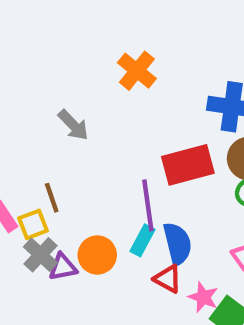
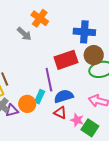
gray arrow: (73, 125) -> (24, 34), moved
cyan rectangle: (142, 240) -> (40, 97), moved
blue semicircle: (177, 244) -> (64, 96), turned -90

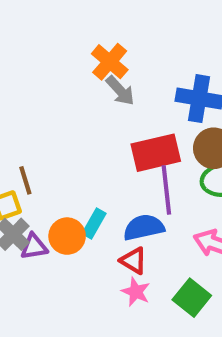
gray arrow: (24, 34) -> (120, 91), moved
purple line: (49, 80) -> (166, 190), moved
pink star: (77, 120) -> (136, 292), moved

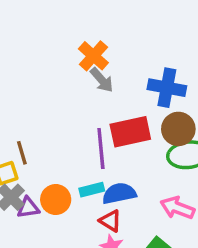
purple line: (166, 190) -> (101, 149), moved
cyan rectangle: (94, 224) -> (92, 190), moved, turned 45

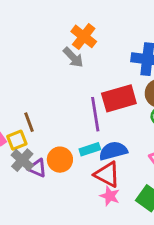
gray arrow: (102, 80) -> (73, 57), moved
purple triangle: (28, 208) -> (37, 168), turned 36
red triangle: (110, 221) -> (107, 174), size x1.4

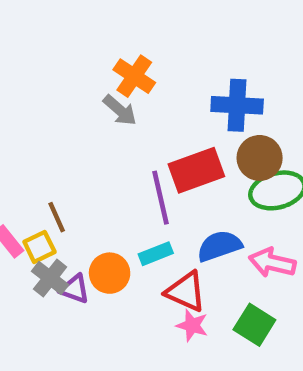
blue semicircle: (113, 151) -> (219, 246), moved

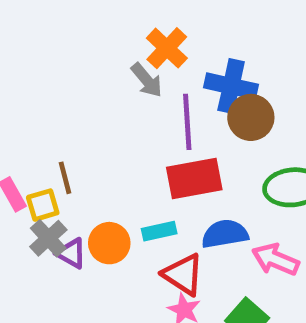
blue cross: (237, 105) -> (231, 86), moved
brown circle: (260, 158) -> (251, 117), moved
red rectangle: (196, 170) -> (194, 179), moved
purple line: (160, 198) -> (187, 122), moved

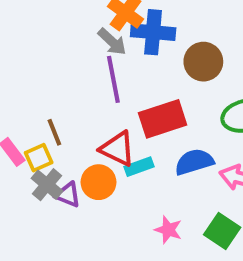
blue cross: (231, 86) -> (153, 32), moved
purple line: (187, 122) -> (113, 79), moved
red triangle: (183, 274) -> (117, 149), moved

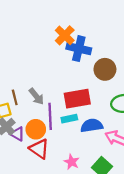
gray arrow: (112, 42) -> (36, 96), moved
purple line: (113, 79) -> (50, 116), moved
red triangle: (117, 149) -> (39, 149), moved
cyan rectangle: (139, 167) -> (69, 119), moved

